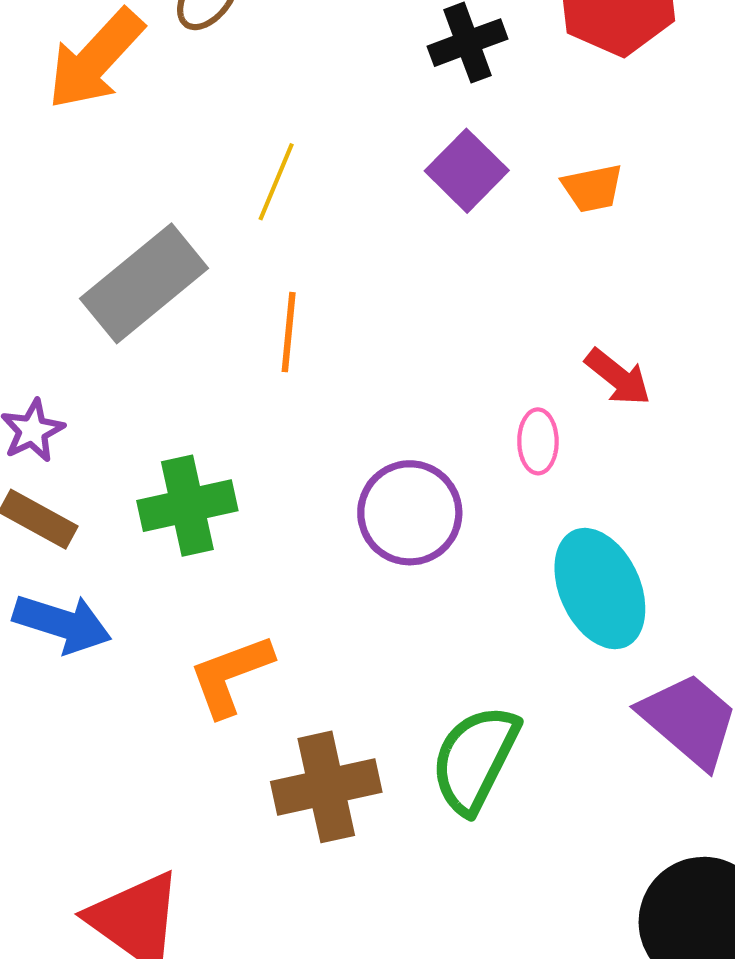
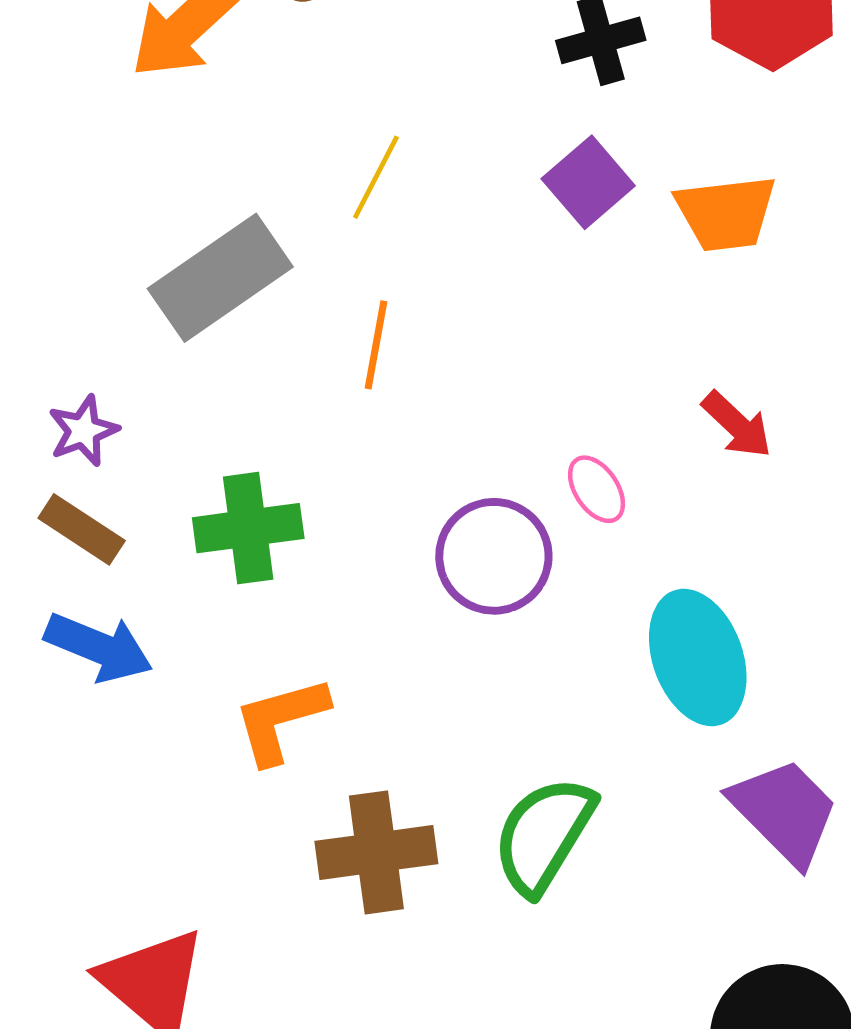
orange trapezoid: (592, 188) -> (726, 213), size x1.5
pink ellipse: (538, 441) -> (597, 489), moved, turned -38

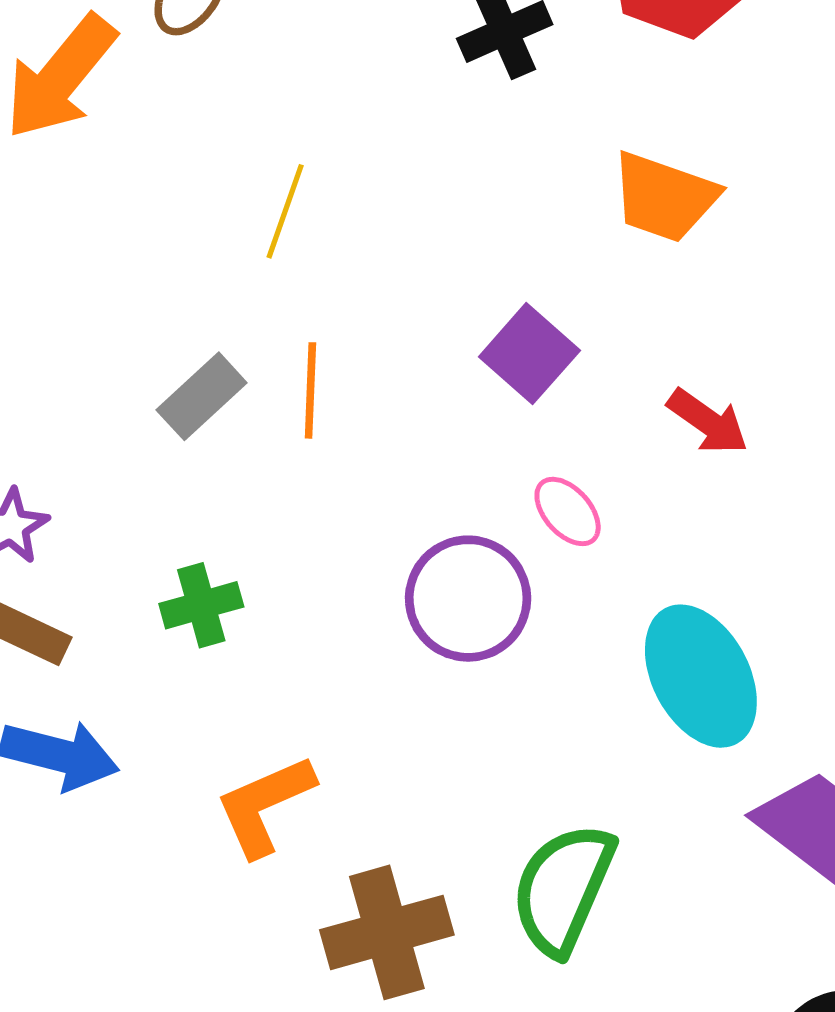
purple square: (588, 182) -> (529, 354), moved
orange trapezoid: (726, 213) -> (664, 197), turned 34
gray rectangle: (220, 278) -> (202, 396), moved, size x0.6
green cross: (248, 528) -> (201, 605), size x0.7

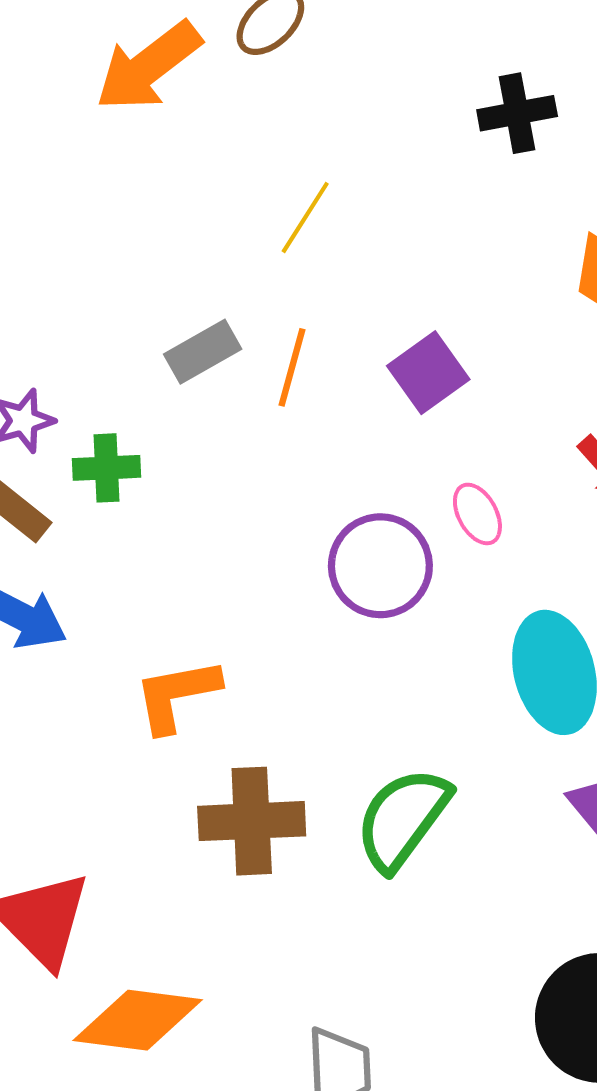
purple square: (529, 354) -> (428, 373), moved
green cross: (201, 605) -> (107, 468), moved

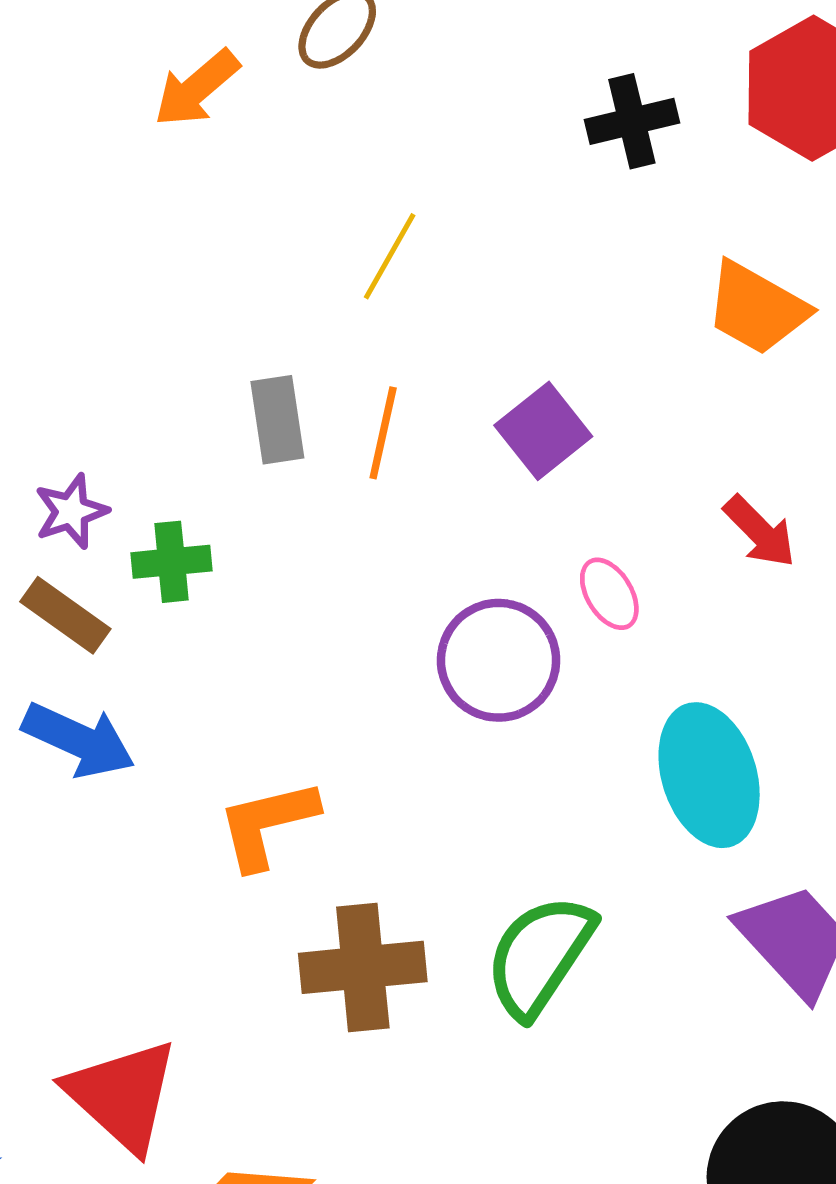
orange arrow: (148, 66) -> (197, 88), size x0.7
gray rectangle: (203, 352) -> (277, 420), turned -66

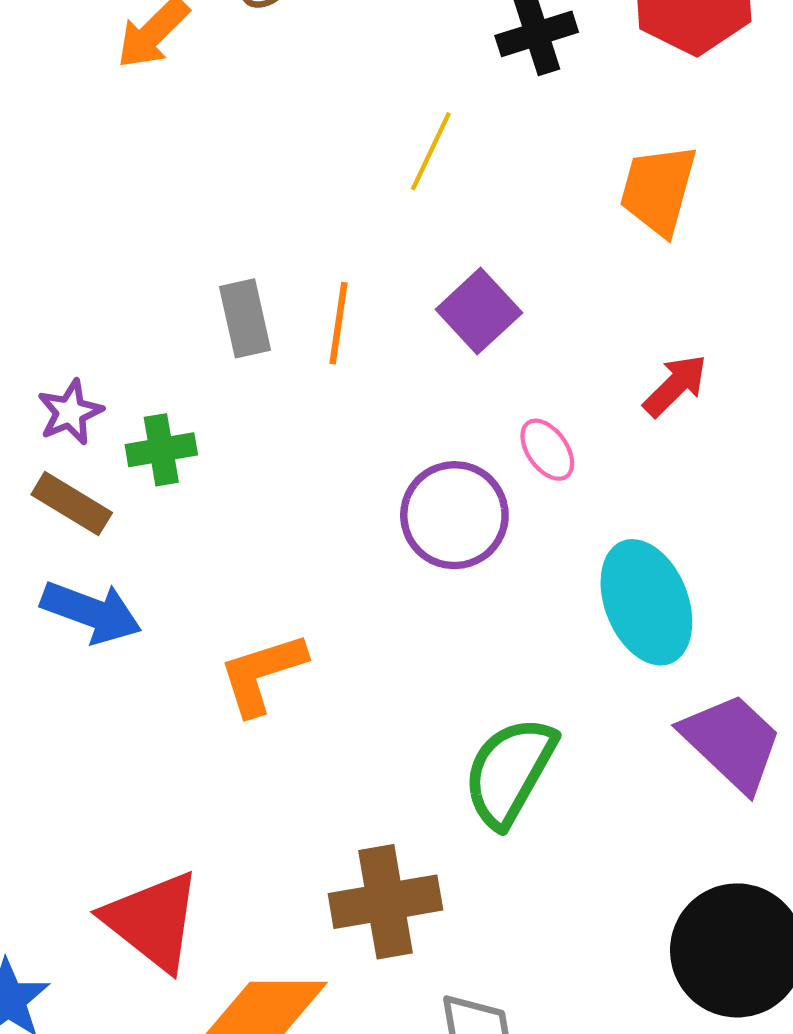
yellow line: (390, 256) -> (431, 151), moved
orange trapezoid: (757, 308) -> (658, 190), turned 80
red arrow: (760, 532) -> (675, 386), turned -86
brown cross: (363, 967) -> (385, 902), moved

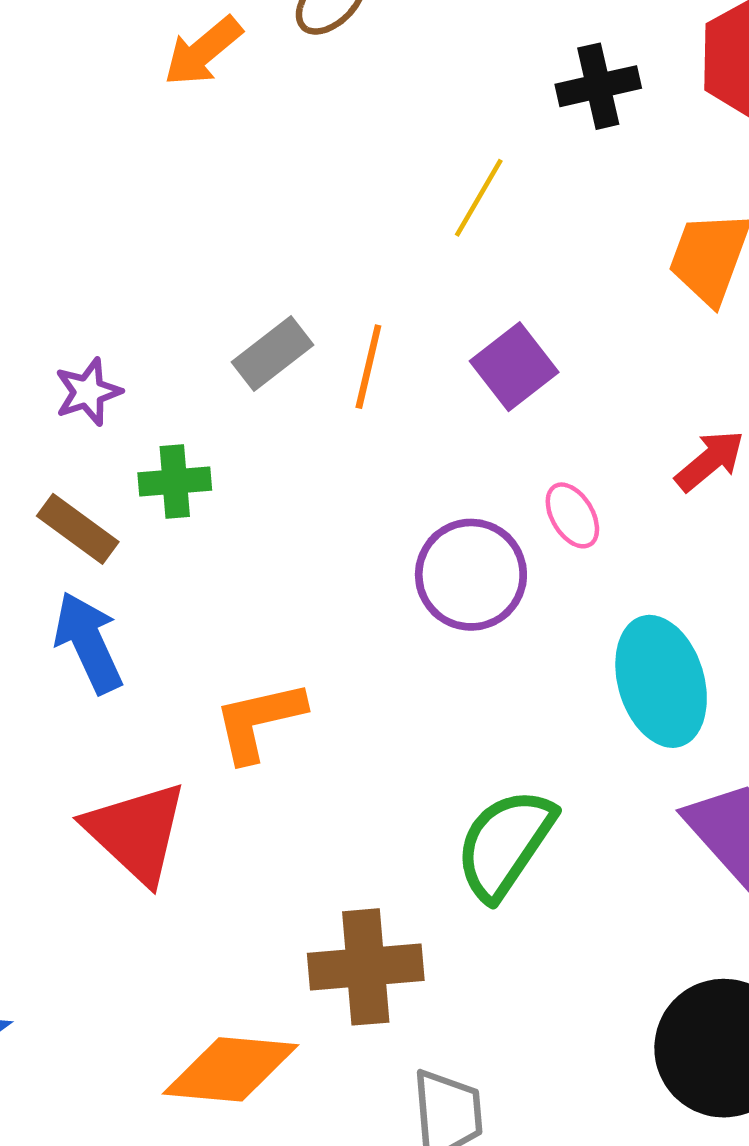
gray rectangle: (245, 318) -> (273, 353), turned 60
purple star: (70, 412) -> (88, 392), moved
blue arrow: (91, 612) -> (88, 643), turned -140
red triangle: (152, 921) -> (136, 832), moved

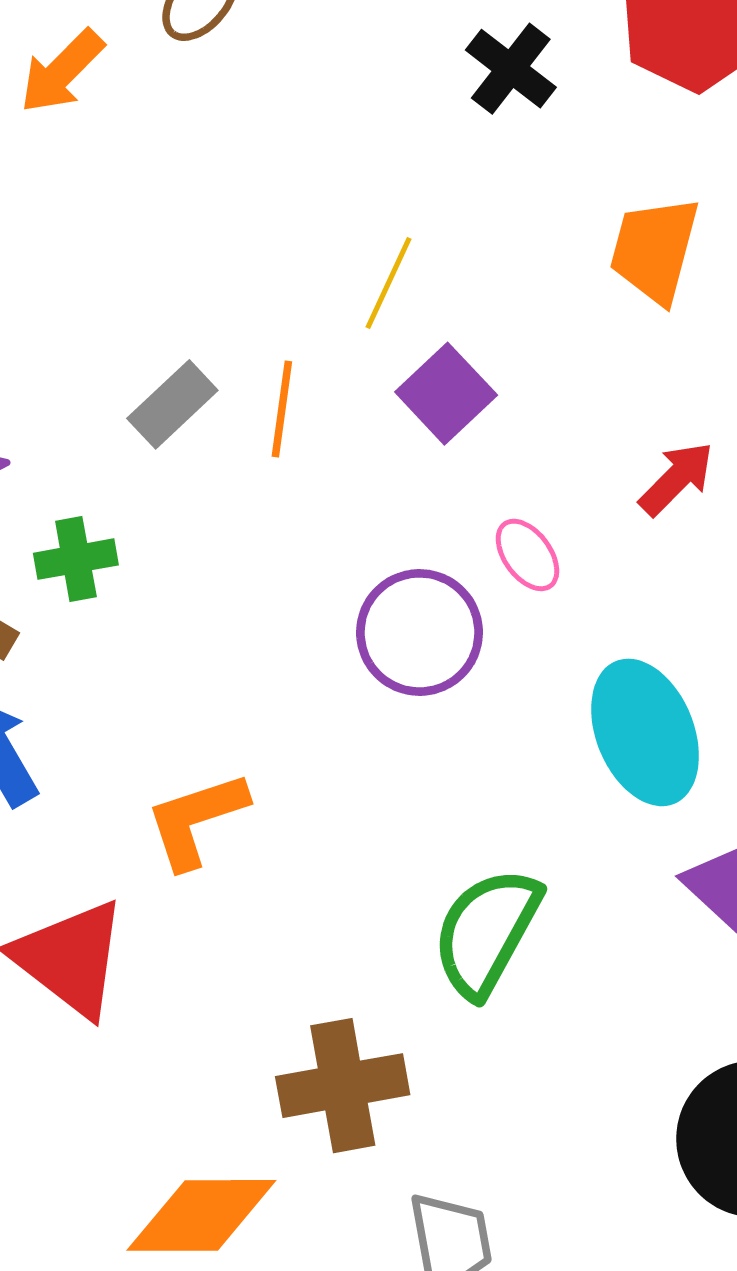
black cross: (598, 86) -> (511, 69), turned -34
yellow line: (479, 198) -> (388, 283), moved

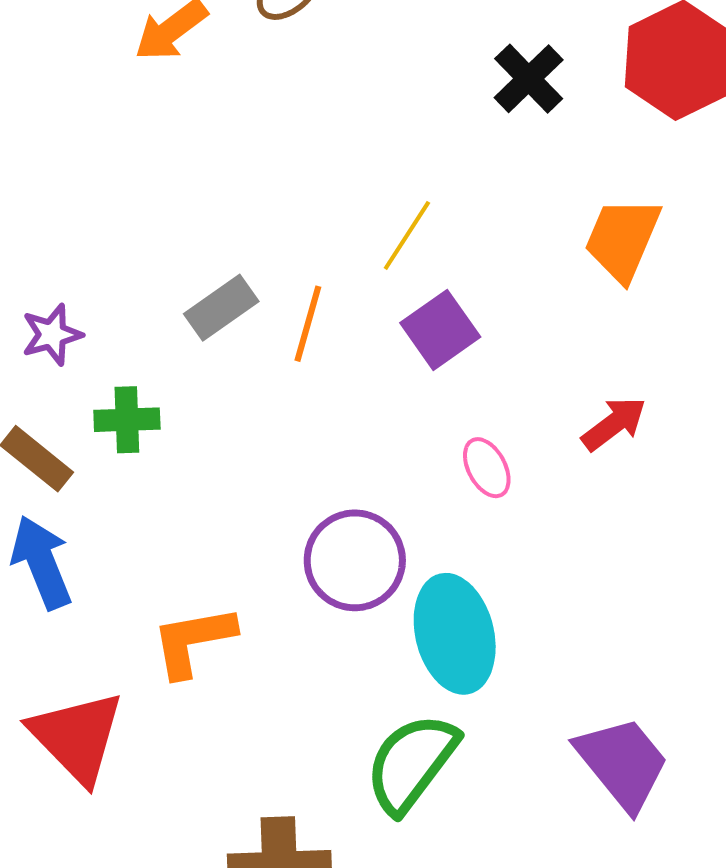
purple circle: (420, 632) -> (355, 560), moved
cyan ellipse: (645, 732) -> (455, 634), moved

